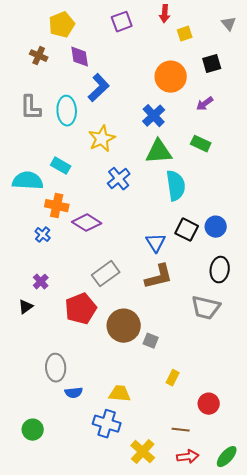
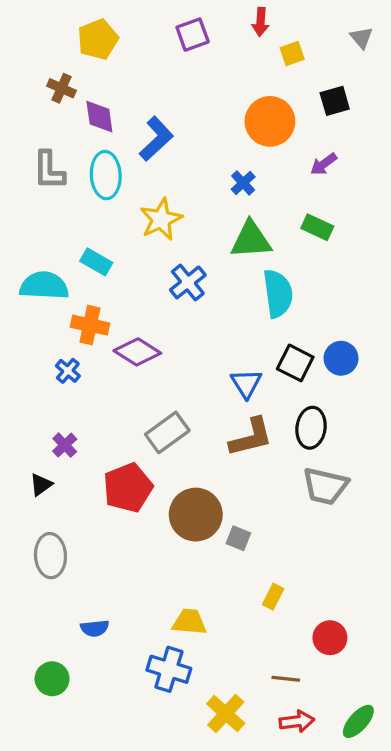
purple diamond: (80, 57) -> (99, 117), moved
blue cross: (154, 116) -> (243, 183), size x0.7
black ellipse: (220, 270) -> (311, 428), moved
gray ellipse: (56, 368) -> (50, 556), moved
blue semicircle: (74, 393) -> (95, 628), moved

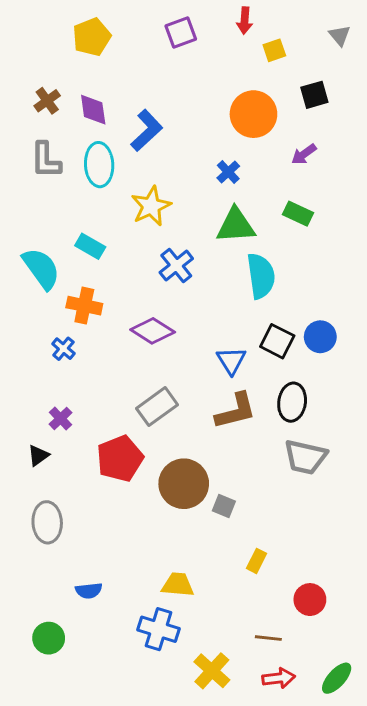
brown cross: (62, 88) -> (47, 101), moved, turned 30
cyan semicircle: (44, 286) -> (41, 268), turned 51
purple diamond: (137, 352) -> (153, 331), moved

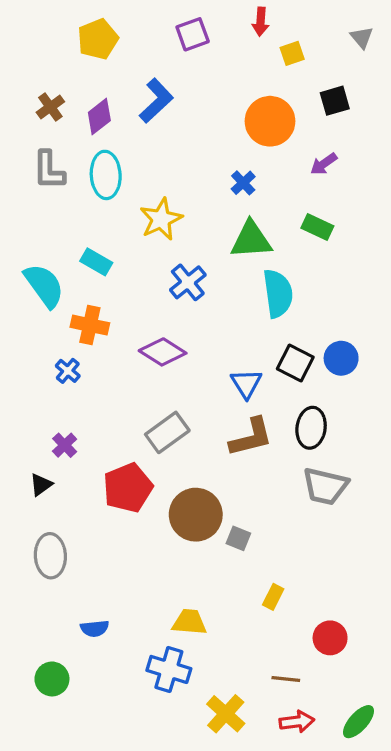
purple diamond: (93, 110) -> (99, 116), turned 60
blue L-shape: (147, 130) -> (156, 101), moved

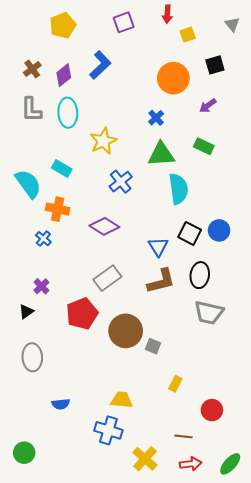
green circle: (52, 679) -> (24, 453), moved

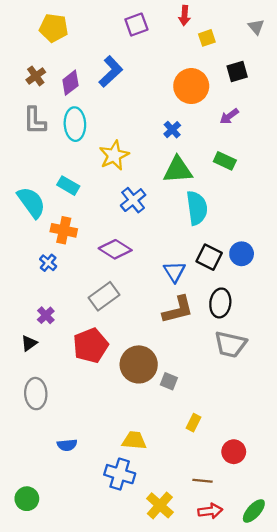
yellow pentagon: (63, 25) -> (54, 28), moved, turned 30
gray rectangle: (107, 278) -> (104, 296), moved

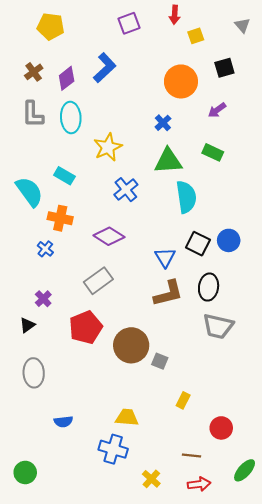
yellow cross: (160, 505) -> (151, 479), size x0.7
green ellipse: (254, 511) -> (245, 470), moved

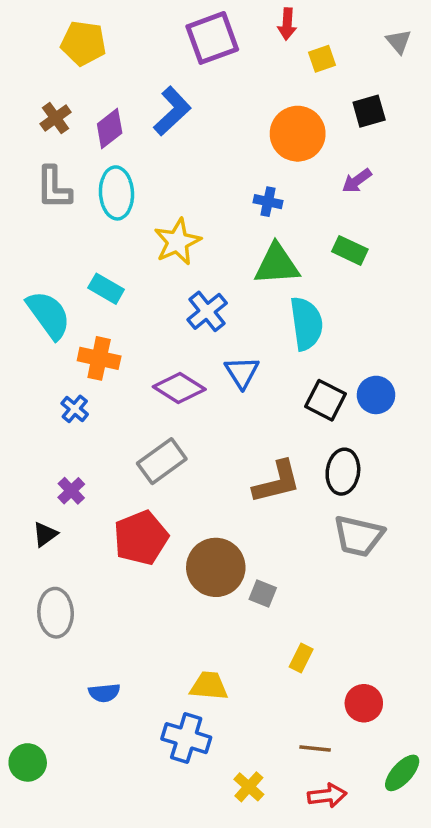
purple square: (129, 23) -> (212, 38), size x1.4
blue cross: (163, 123) -> (268, 202), turned -35
blue triangle: (165, 257) -> (242, 372), moved
green circle: (25, 472) -> (28, 762), moved

